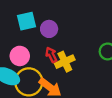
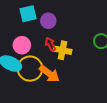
yellow cross: (65, 62) -> (63, 50), turned 36

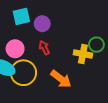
yellow cross: (63, 50) -> (83, 54), moved
orange arrow: (49, 74) -> (61, 79), moved

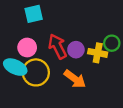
purple circle: (42, 24) -> (76, 50), moved
red arrow: (44, 48) -> (58, 46), size x1.6

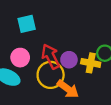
yellow circle: (36, 72) -> (51, 75), moved

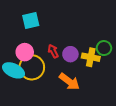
red arrow: (51, 56) -> (53, 51), size x0.6
yellow circle: (51, 75) -> (32, 67), moved

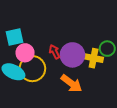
cyan square: (31, 21) -> (14, 37), moved
purple circle: (70, 54) -> (72, 55), size x1.5

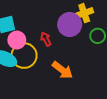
purple circle: (72, 55) -> (70, 24), moved
yellow cross: (94, 58) -> (84, 13), moved, turned -30

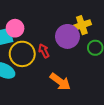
pink circle: (17, 40) -> (15, 28), moved
yellow circle: (24, 56) -> (22, 54), moved

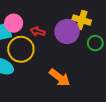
yellow cross: (82, 25) -> (82, 20), turned 36
red arrow: (44, 51) -> (38, 31), moved, turned -48

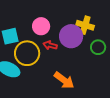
pink circle: (14, 23) -> (41, 26), moved
red arrow: (38, 31) -> (50, 45), moved

